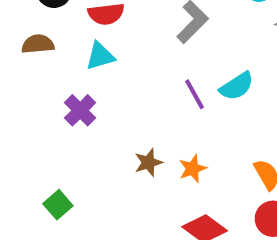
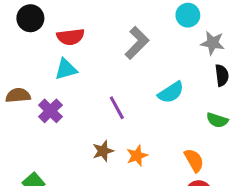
brown semicircle: (38, 44) -> (18, 95), moved
purple line: (195, 94) -> (117, 108), moved

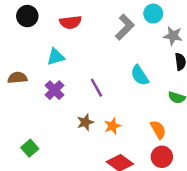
red semicircle: (71, 37) -> (71, 22), moved
gray L-shape: (137, 43) -> (125, 27), moved
cyan semicircle: (171, 92) -> (140, 75), turned 90
purple cross: (50, 111) -> (54, 90), moved

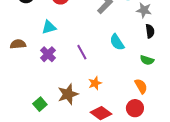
brown star: (85, 122) -> (68, 94), moved, size x1.5
orange semicircle: (158, 130) -> (141, 86), moved
green square: (30, 148) -> (40, 104), moved

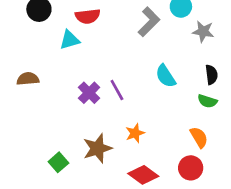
cyan triangle: (49, 27) -> (70, 40), moved
black semicircle: (150, 31) -> (212, 75), moved
purple cross: (48, 54) -> (89, 93), moved

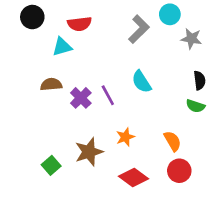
cyan semicircle: (166, 76) -> (142, 82), moved
brown semicircle: (28, 79) -> (51, 84), moved
orange semicircle: (199, 137) -> (173, 141), moved

